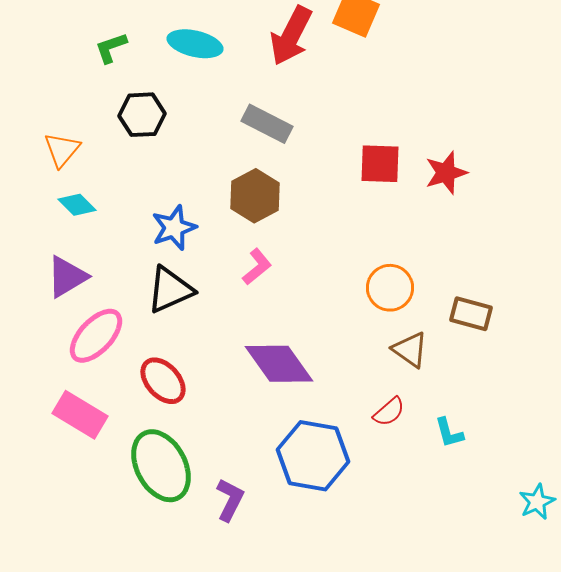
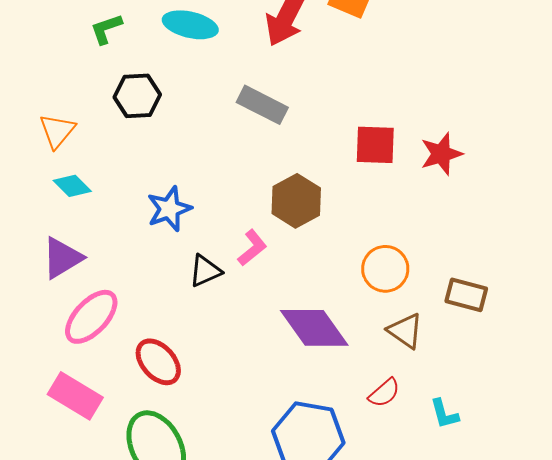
brown hexagon: (255, 196) -> (296, 201), moved
black triangle: (170, 290) -> (205, 271), moved, size x0.7
purple diamond: (279, 364) -> (314, 328), moved

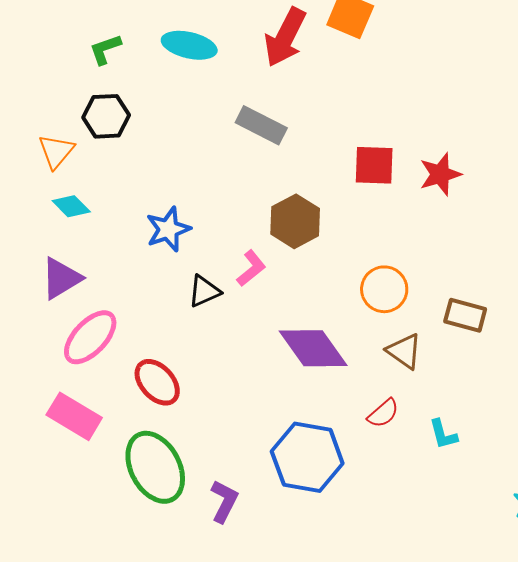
black hexagon: (137, 96) -> (106, 116), moved

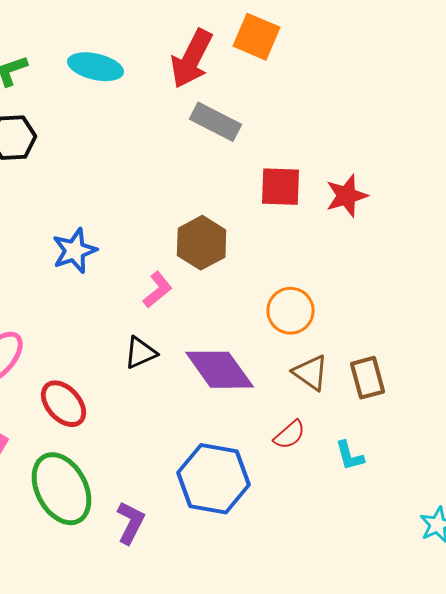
gray rectangle: (261, 125) -> (216, 122), moved
black triangle: (204, 291) -> (141, 353), moved
brown rectangle: (465, 315) -> (368, 378), moved, turned 60

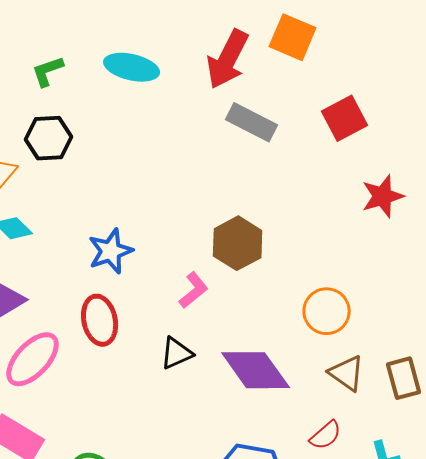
red square: (281, 187) -> (345, 118), moved, turned -30
red ellipse: (64, 404) -> (100, 320), moved, turned 30

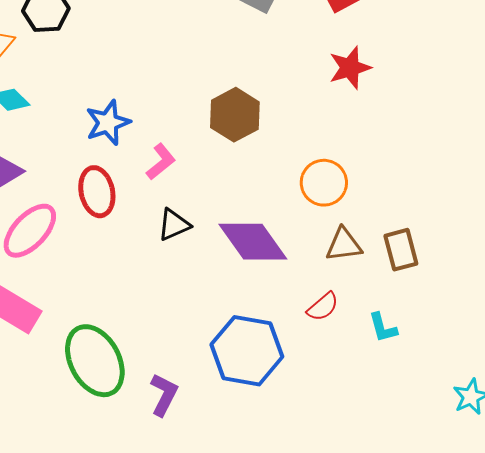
red star: (383, 196) -> (350, 68), moved
pink L-shape: (194, 290) -> (161, 162), moved
brown triangle: (347, 373) -> (344, 245), turned -42

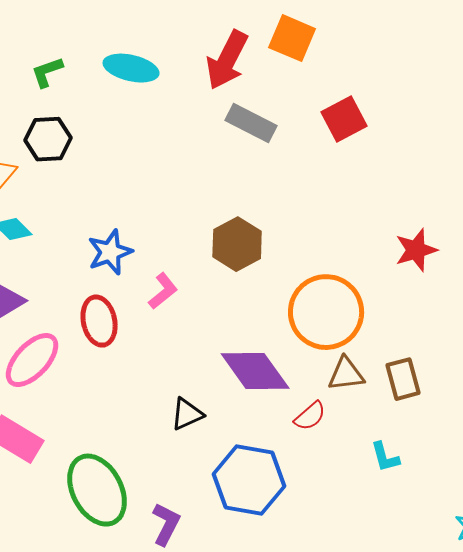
red star: (350, 68) -> (416, 250), moved
orange circle: (324, 183) -> (326, 312), size x1.6
black triangle: (174, 225) -> (187, 414), moved
red semicircle: (323, 307) -> (310, 416), moved

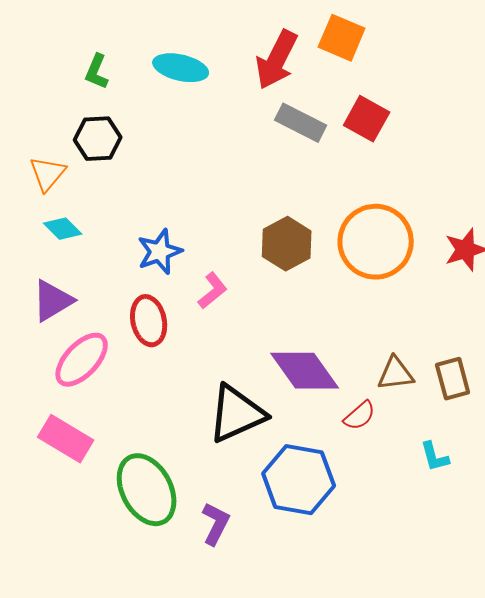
green L-shape: (47, 72) -> (97, 72), turned -48
red square: (344, 119) -> (367, 119), moved, turned -33
orange circle: (326, 312) -> (376, 242), moved
black triangle: (187, 414) -> (237, 414), size x1.8

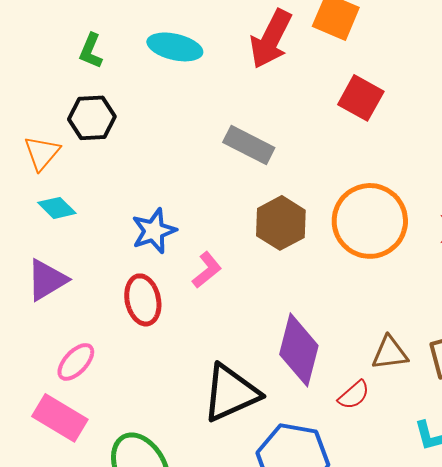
gray rectangle: (301, 123) -> (249, 145), moved
pink ellipse: (82, 360) -> (76, 362), moved, size x0.7
purple diamond: (305, 371) -> (299, 350), turned 50

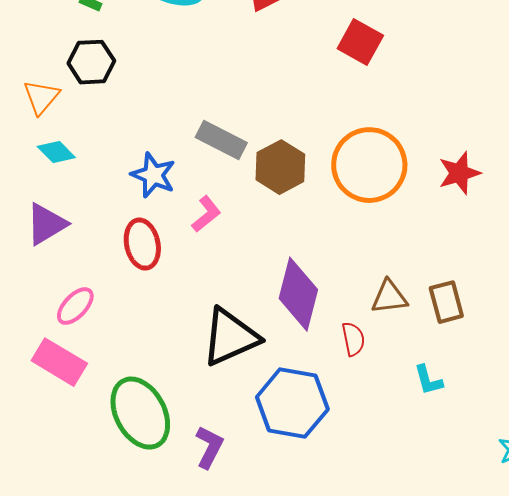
gray rectangle: (249, 145) -> (221, 140), moved
blue star: (154, 231) -> (153, 175), turned -30
red semicircle: (354, 395) -> (353, 339), turned -60

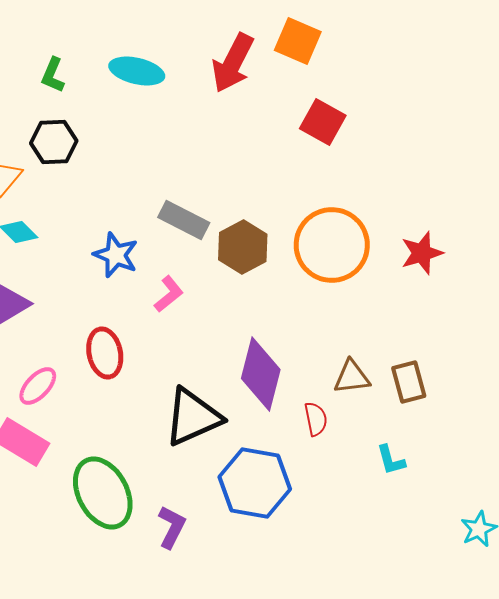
red ellipse: (142, 244) -> (105, 353), moved

